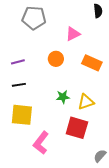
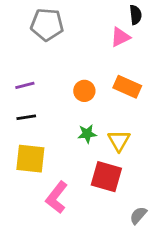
pink triangle: (73, 34) -> (120, 37), moved
orange circle: (56, 59) -> (84, 91), moved
yellow triangle: (86, 102) -> (119, 141), turned -42

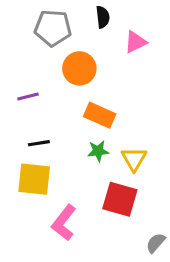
black semicircle: (136, 15) -> (103, 17), moved
orange rectangle: (127, 87) -> (100, 115), moved
orange circle: (84, 91) -> (79, 68), moved, size x1.4
black line: (26, 117) -> (39, 143), moved

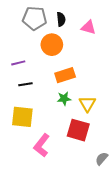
black semicircle: (103, 17) -> (61, 19), moved
pink triangle: (135, 42) -> (88, 27), turned 42
orange rectangle: (100, 115) -> (65, 75), turned -42
black line: (39, 143) -> (25, 84), moved

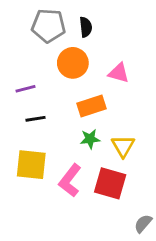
pink triangle: (88, 27) -> (119, 73), moved
pink L-shape: (42, 145) -> (70, 180), moved

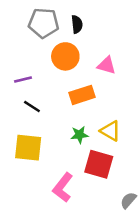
black line: (36, 119) -> (32, 107), turned 42
green star: (90, 139) -> (79, 135), moved
yellow triangle: (123, 146) -> (110, 131), turned -30
pink L-shape: (70, 180) -> (63, 187), moved

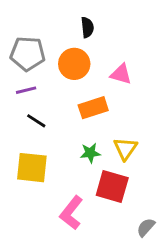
gray pentagon: (44, 23) -> (28, 54), moved
yellow triangle: (110, 131) -> (125, 149), turned 35

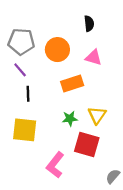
black semicircle: (87, 27) -> (89, 24), moved
purple line: (26, 90) -> (20, 70), turned 63
black line: (36, 121) -> (28, 94), turned 56

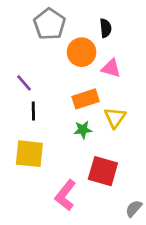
gray pentagon: (21, 42) -> (49, 24), moved, turned 30
orange circle: (57, 50) -> (82, 52), moved
yellow triangle: (97, 115) -> (115, 118), moved
green star: (70, 119) -> (83, 130), moved

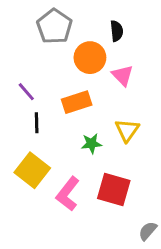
pink triangle: (111, 68) -> (123, 75), turned 30
orange rectangle: (86, 99) -> (77, 102), moved
yellow square: (29, 154) -> (32, 170), turned 32
pink L-shape: (66, 195) -> (68, 194), moved

